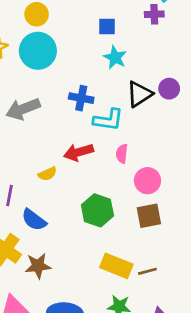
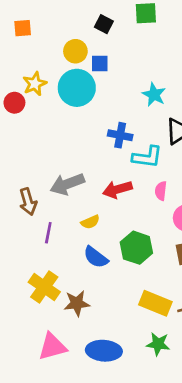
blue square: (107, 26) -> (100, 63), moved
gray arrow: (23, 109) -> (67, 184), moved
yellow semicircle: (47, 174) -> (90, 222), moved
blue semicircle: (34, 220) -> (96, 257), moved

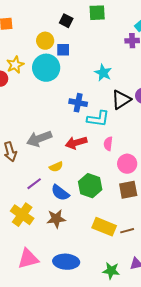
purple line: (48, 233) -> (34, 184), moved, turned 42
brown star: (77, 303) -> (56, 219), moved
green star: (158, 344) -> (111, 271), moved

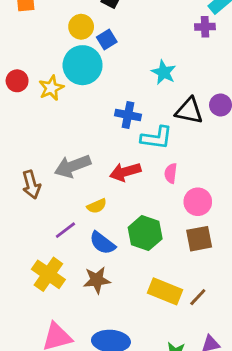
blue square: (63, 50) -> (107, 40), turned -32
yellow star: (15, 65) -> (51, 88), moved
black triangle: (121, 100) -> (189, 111), turned 45
brown line: (127, 231) -> (198, 297), turned -32

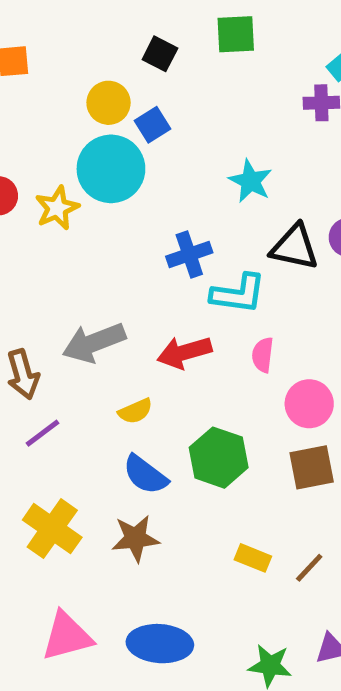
blue cross: (128, 115) -> (189, 254), turned -30
purple line: (65, 230) -> (42, 433), moved
yellow rectangle: (165, 291) -> (253, 558), size x0.6

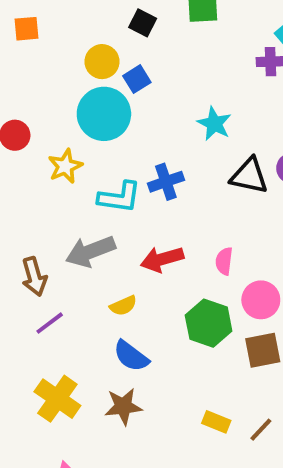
yellow star: (57, 208) -> (65, 166), moved
cyan L-shape: (238, 294) -> (119, 197), moved
green hexagon: (219, 458) -> (209, 323), moved

